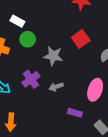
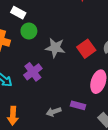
red square: (81, 39) -> (86, 49), moved
gray arrow: (56, 87) -> (54, 112), moved

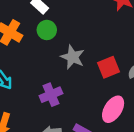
purple cross: (33, 72) -> (51, 95), moved

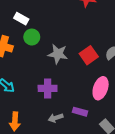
purple cross: (51, 95) -> (48, 88), turned 36

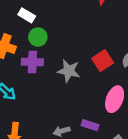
gray star: (58, 54) -> (69, 71), moved
purple cross: (48, 88) -> (32, 62), moved

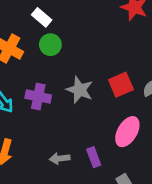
purple cross: (32, 62) -> (38, 97), moved
purple rectangle: (90, 125) -> (94, 157), turned 42

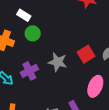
purple cross: (38, 97) -> (29, 71), turned -30

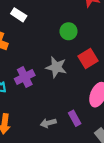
green circle: (33, 33) -> (69, 31), moved

